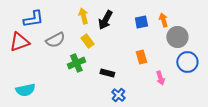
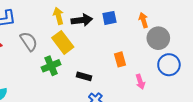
black arrow: (105, 20) -> (82, 20), turned -126
blue square: (141, 22) -> (109, 18), moved
gray semicircle: (55, 40) -> (29, 41), turned -96
yellow rectangle: (87, 41) -> (63, 42), size x1.5

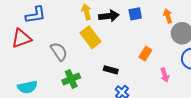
gray semicircle: (29, 41) -> (59, 52), moved
orange rectangle: (120, 59) -> (145, 54), turned 48
green cross: (51, 66) -> (71, 79), moved

